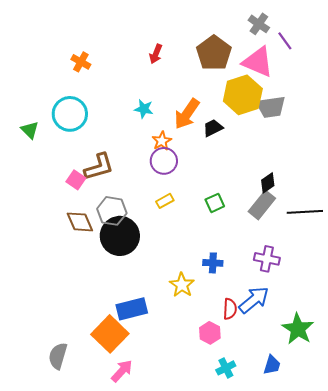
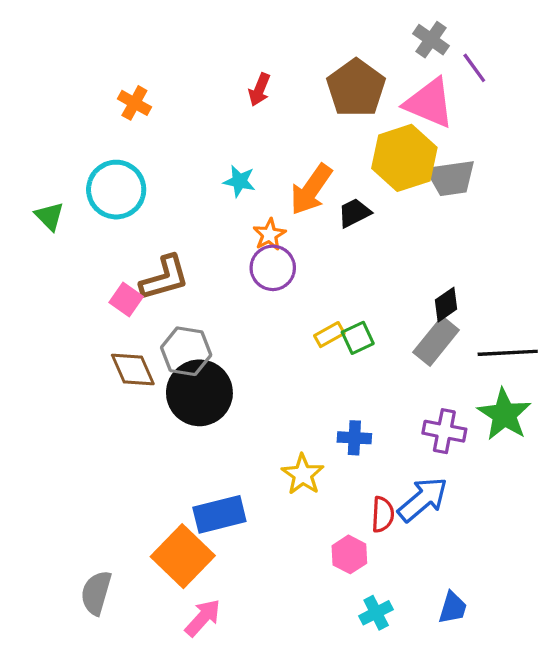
yellow rectangle: (165, 201) -> (329, 335), moved
green star: (298, 329) -> (504, 414), moved

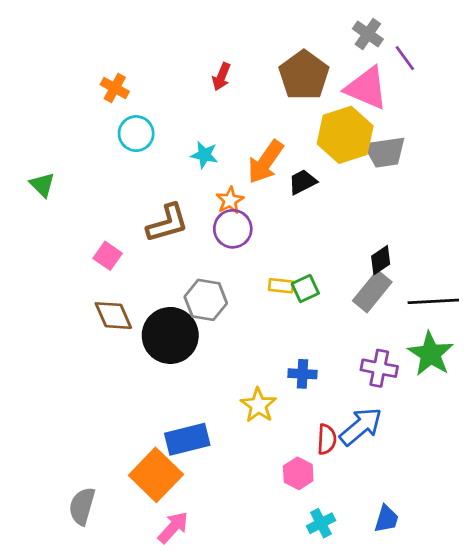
cyan circle: (116, 190) -> (136, 134), moved, size x0.7
brown L-shape: (164, 278) -> (167, 223), moved
yellow rectangle: (329, 335) -> (281, 286), turned 35
gray hexagon: (186, 351) -> (206, 300), moved

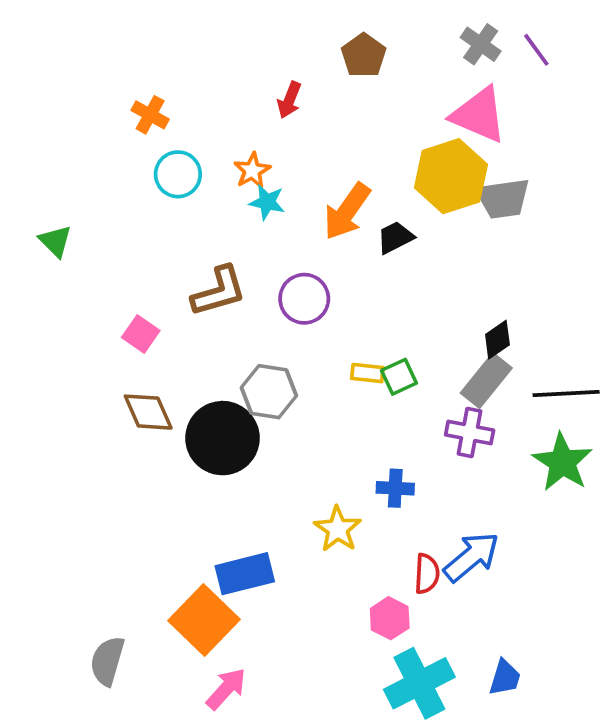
purple line: (405, 58) -> (536, 50), moved
brown pentagon: (304, 75) -> (364, 55), moved, size x0.7
orange star: (230, 200) -> (252, 171), moved
purple cross: (379, 368) -> (470, 432), moved
cyan cross: (321, 523) -> (419, 683), size x1.8

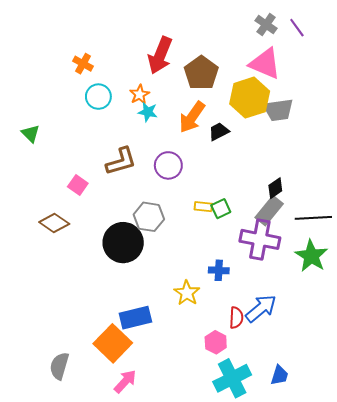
brown pentagon: (364, 55) -> (201, 73), moved, size x1.4
red arrow: (289, 100) -> (160, 55), size x1.8
brown diamond: (148, 412) -> (54, 223), moved, turned -32
purple cross: (470, 432) -> (260, 239), size x1.5

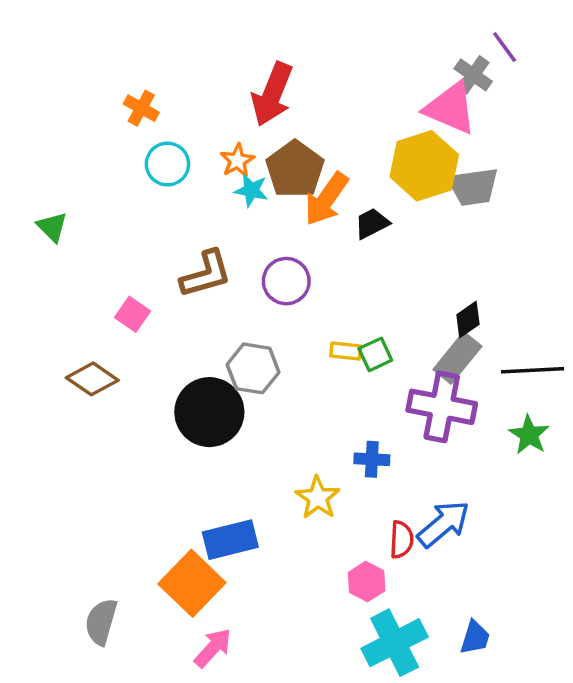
gray cross: (266, 25) -> (473, 75), moved
brown pentagon: (201, 73) -> (295, 169), moved
green star: (311, 256) -> (529, 435), size x0.7

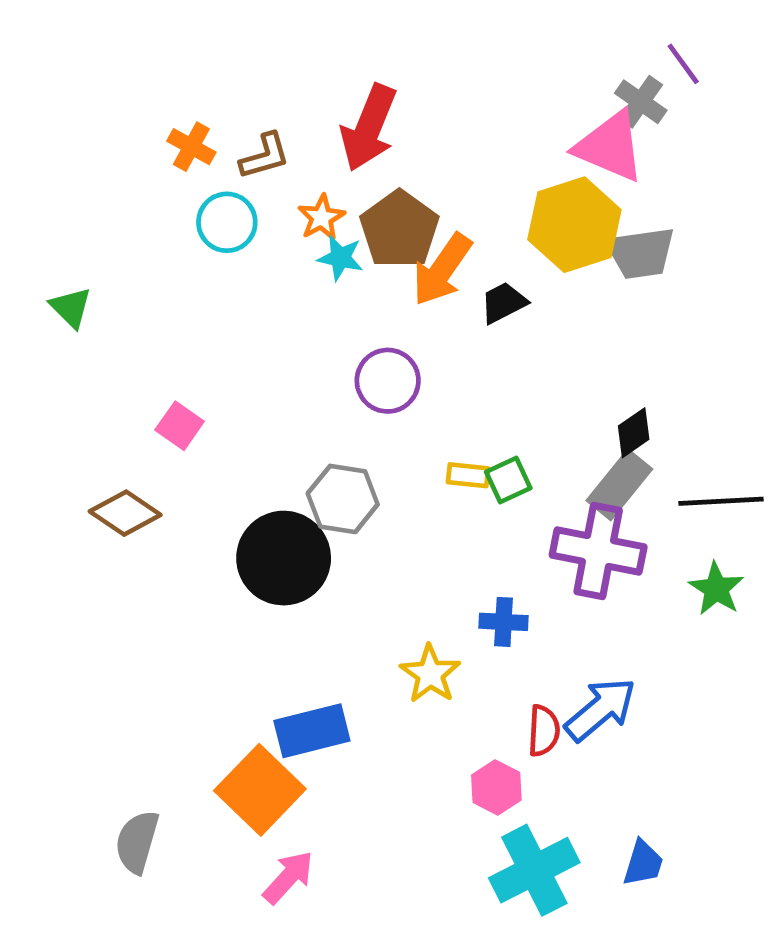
brown L-shape: (206, 274) -> (265, 156), moved, size x0.7

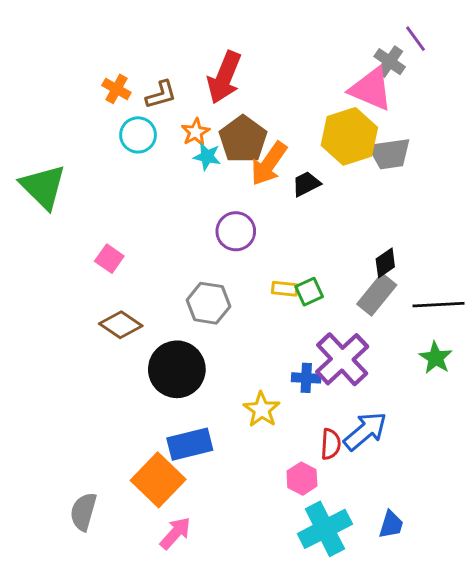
green triangle: (71, 307) -> (43, 187), size x1.8
brown diamond: (125, 513) -> (121, 325), moved
purple cross: (598, 551) -> (342, 359), moved, turned 36
black circle: (284, 558) -> (177, 369), moved

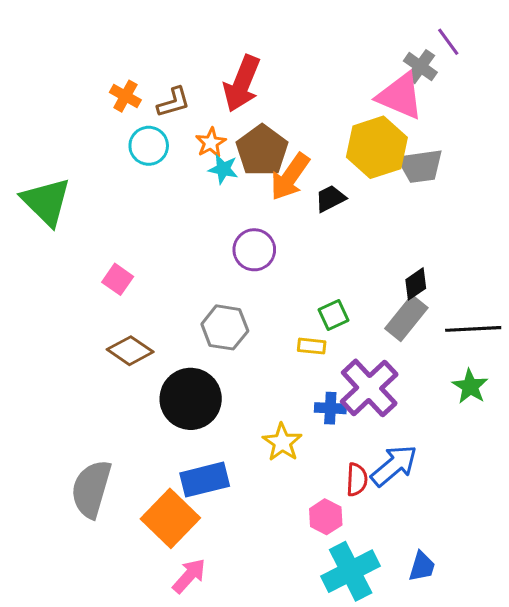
yellow rectangle: (285, 289) -> (312, 346), moved
gray semicircle: (83, 512) -> (91, 489), moved, size x1.4

